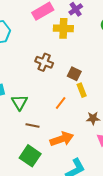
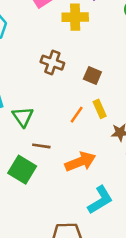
yellow rectangle: (82, 90) -> (100, 109), moved
green square: (30, 156) -> (22, 170), moved

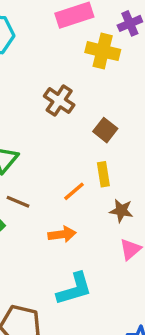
orange line: (77, 115) -> (74, 191), moved
orange arrow: (80, 162) -> (62, 234), size x0.7

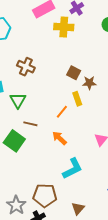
brown cross: (59, 101) -> (26, 67), moved
brown star: (121, 211) -> (89, 83), moved
orange arrow: (62, 234) -> (59, 138), turned -119

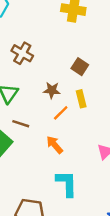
brown star: (89, 83) -> (52, 90), moved
cyan L-shape: (72, 169) -> (67, 183), turned -70

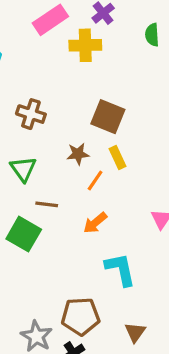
brown square: (80, 67) -> (108, 117), size x1.5
orange arrow: (55, 145) -> (95, 223), turned -78

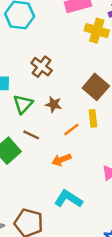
brown star: (78, 154) -> (54, 104), moved
cyan L-shape: (120, 269) -> (68, 199), turned -64

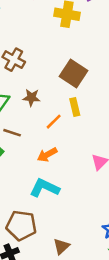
cyan L-shape: (68, 199) -> (45, 188), moved

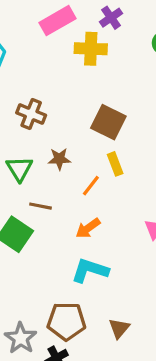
brown triangle: (61, 246) -> (119, 328), moved

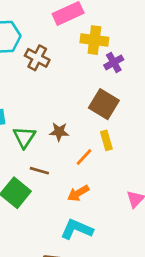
purple cross: (111, 18) -> (114, 62), moved
brown cross: (31, 114) -> (37, 58), moved

